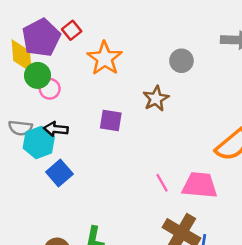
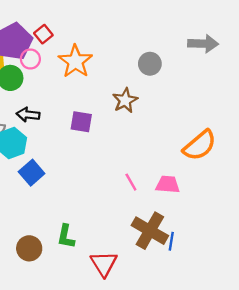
pink circle: (50, 89) -> (30, 59), moved
black arrow: (56, 129) -> (28, 115), moved
pink trapezoid: (200, 185) -> (168, 184), size x0.7

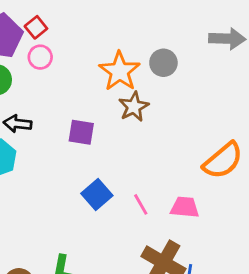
pink circle: (30, 59) -> (40, 57), moved
orange star: (75, 61) -> (120, 71), moved
blue square: (32, 173) -> (97, 195), moved

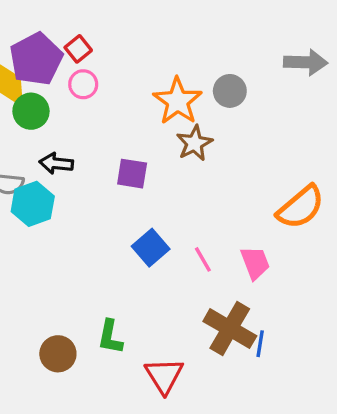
pink trapezoid: (185, 207) -> (255, 263), turned 64

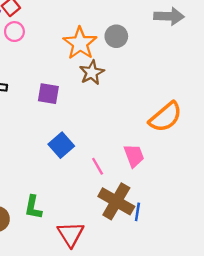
pink line: (203, 259) -> (98, 166), moved

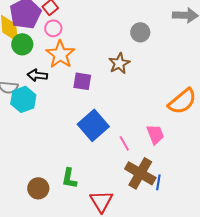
orange star: (80, 43) -> (60, 54), moved
blue square: (61, 145) -> (93, 125), size x1.4

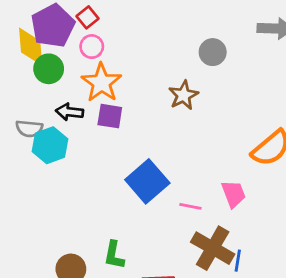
purple square: (82, 81) -> (110, 116), moved
pink line: (124, 143) -> (190, 206), turned -49

